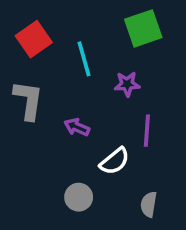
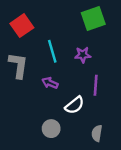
cyan line: (84, 59) -> (52, 51), moved

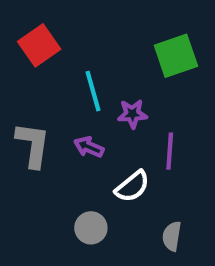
green square: (93, 18) -> (176, 56), moved
purple star: (83, 55) -> (132, 114), moved
gray L-shape: (18, 65) -> (33, 145), moved

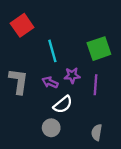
green square: (176, 56) -> (99, 49), moved
purple star: (132, 114) -> (72, 75), moved
white semicircle: (132, 186) -> (63, 104), moved

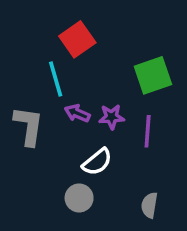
red square: (22, 25) -> (77, 39), moved
cyan line: (52, 51) -> (56, 79), moved
purple arrow: (50, 82) -> (77, 113), moved

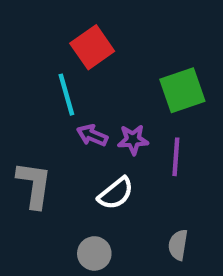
gray L-shape: (29, 126) -> (34, 185), moved
gray circle: (79, 198) -> (94, 253), moved

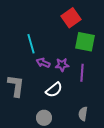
red square: (92, 47) -> (71, 18), moved
green square: (182, 90) -> (85, 42), turned 30

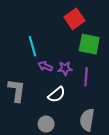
gray semicircle: (83, 114) -> (87, 120), size x1.5

